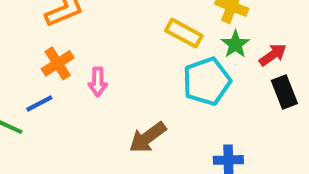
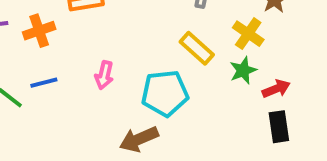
orange cross: (58, 63) -> (39, 31), moved
cyan pentagon: (207, 81) -> (165, 93), moved

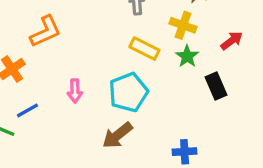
red arrow: (276, 89) -> (232, 41), moved
black rectangle: (279, 127) -> (216, 86), moved

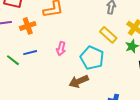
cyan pentagon: (128, 92) -> (92, 58), turned 30

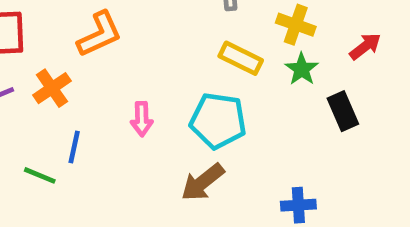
blue line: (30, 53) -> (74, 147), turned -48

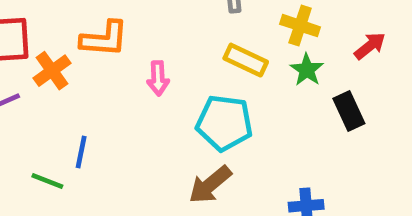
orange L-shape: (100, 34) -> (104, 39), turned 30
orange cross: (52, 88) -> (52, 71), moved
pink arrow: (142, 119) -> (158, 78), moved

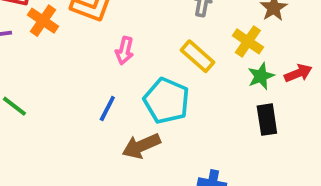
green star: (307, 70) -> (261, 76), moved
orange cross: (52, 71) -> (43, 21), turned -36
blue line: (81, 152) -> (107, 109), moved

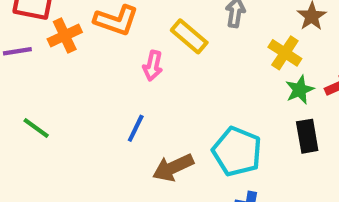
orange cross: (43, 21) -> (65, 36), turned 32
yellow rectangle: (198, 56) -> (189, 36), moved
cyan pentagon: (167, 101) -> (237, 152), moved

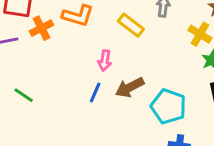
pink arrow: (153, 66) -> (105, 61), moved
brown arrow: (173, 168) -> (130, 87), moved

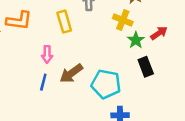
yellow rectangle: (131, 25) -> (64, 22), turned 45

